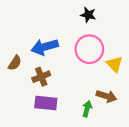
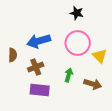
brown semicircle: (15, 63) -> (13, 55), turned -32
green arrow: (87, 109) -> (69, 75), moved

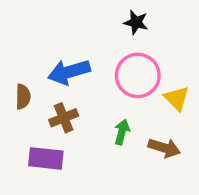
purple rectangle: (40, 90) -> (46, 158), moved

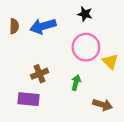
blue arrow: (69, 72) -> (43, 26), moved
brown semicircle: (23, 97) -> (14, 26), moved
brown arrow: (164, 148) -> (103, 105), moved

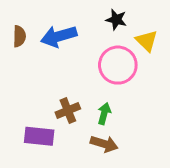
yellow triangle: (110, 62) -> (147, 41), moved
brown cross: (40, 74) -> (68, 111), moved
brown arrow: (103, 105) -> (104, 144), moved

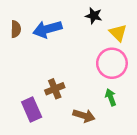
pink circle: (118, 65) -> (112, 63), moved
green arrow: (104, 114) -> (111, 97), moved, turned -35
purple rectangle: (39, 136) -> (32, 110), turned 60

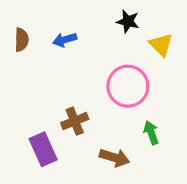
blue arrow: (47, 29) -> (65, 40), size x0.6
pink circle: (112, 63) -> (128, 86), moved

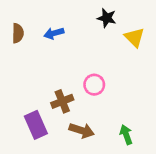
pink circle: (128, 86) -> (94, 85), moved, size x0.6
green arrow: (151, 133) -> (126, 135), moved
brown arrow: (115, 158) -> (82, 130), moved

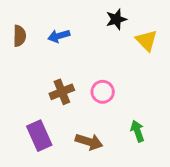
black star: (107, 18) -> (116, 19), turned -30
brown cross: (62, 101) -> (62, 92), moved
green arrow: (126, 135) -> (137, 131), moved

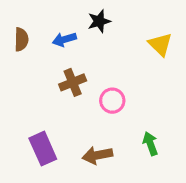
black star: (116, 19) -> (99, 21), moved
brown cross: (62, 92) -> (73, 82), moved
brown arrow: (89, 142) -> (97, 155), turned 152

